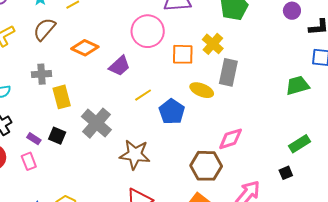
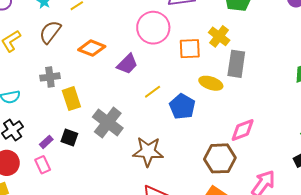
purple rectangle: (34, 139) -> (46, 142), turned -72

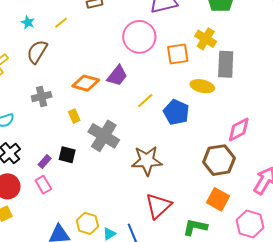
orange diamond: (92, 48) -> (86, 83), moved
yellow rectangle: (71, 99) -> (74, 116), moved, size x0.6

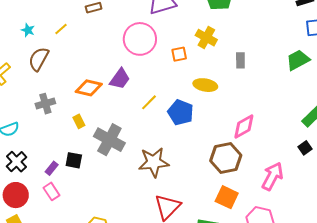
orange square: (178, 54) -> (179, 54), size x0.7
gray rectangle: (226, 64) -> (240, 60), moved, size x0.6

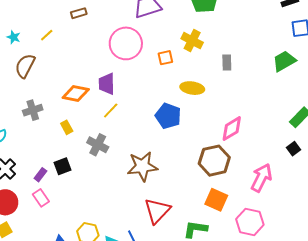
purple trapezoid: (120, 79) -> (107, 84), turned 145
yellow line: (149, 102) -> (111, 110), moved
gray cross: (109, 140) -> (98, 145), size x0.7
black square: (74, 160) -> (62, 166), turned -30

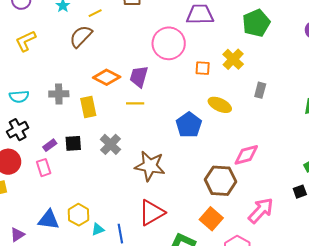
brown semicircle: (25, 66) -> (81, 36), moved
gray cross: (33, 110) -> (59, 94), moved
yellow line: (111, 110) -> (135, 103), turned 30
yellow rectangle: (67, 127) -> (88, 107), size x1.5
gray cross: (98, 145) -> (110, 144), moved

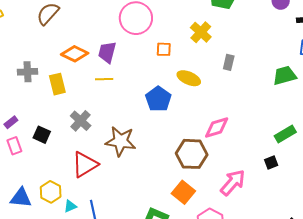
orange square: (203, 68) -> (164, 49), moved
black square: (73, 143) -> (42, 135), moved, turned 30
purple rectangle: (50, 145) -> (11, 122), moved
red triangle: (152, 213) -> (85, 164), moved

